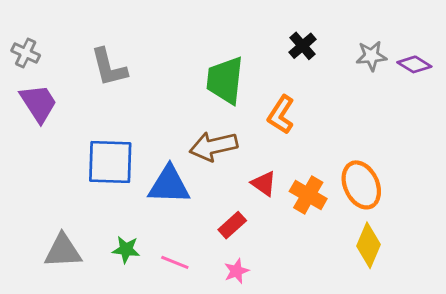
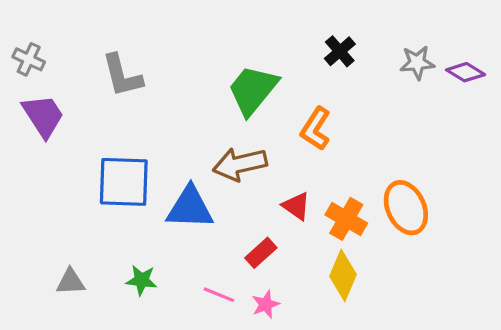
green trapezoid: (225, 80) -> (253, 90), turned 33
yellow diamond: (368, 245) -> (343, 275), moved
gray triangle: (63, 251) -> (71, 282), size x0.7
pink line: (175, 262) -> (219, 295), moved

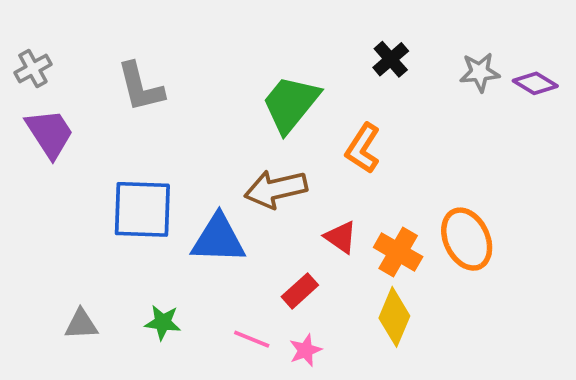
gray cross: (29, 59) -> (33, 69), turned 36

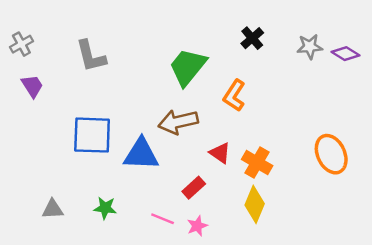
purple trapezoid: (50, 133) -> (32, 86), size x0.7
orange ellipse: (467, 239) -> (331, 154), moved

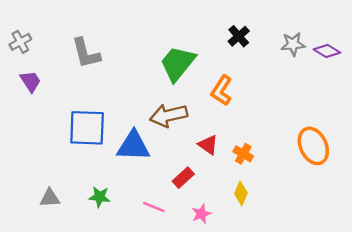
orange cross: (257, 163) -> (243, 154), size x0.7
yellow diamond: (255, 204) -> (241, 193), size x0.7
pink star: (197, 226) -> (201, 214), moved

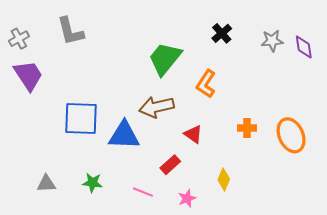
purple diamond: (327, 51) -> (304, 47), turned 50
gray L-shape: (86, 53) -> (70, 31), moved
purple trapezoid: (31, 81) -> (28, 75), size x1.5
orange cross: (243, 154) -> (247, 128), moved, turned -30

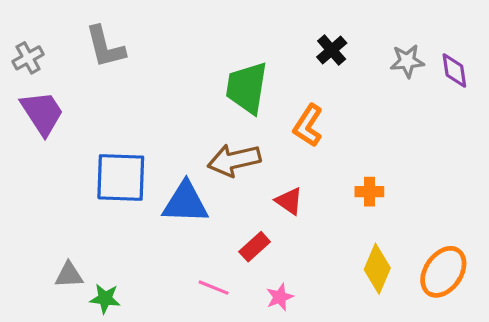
green trapezoid: (165, 59) -> (247, 88), turned -30
orange ellipse: (291, 135) -> (443, 272), moved, turned 60
yellow diamond: (224, 179) -> (377, 269), moved, size x1.4
green star: (92, 183) -> (105, 299), moved

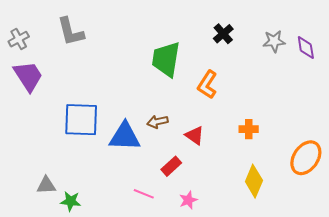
brown arrow: (234, 160) -> (158, 122), moved, size x0.6
orange ellipse: (443, 272) -> (306, 158), moved

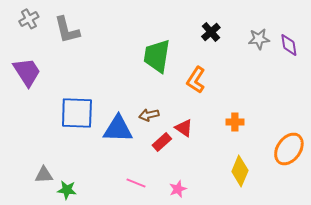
gray cross: (19, 39) -> (29, 19), moved
red rectangle: (171, 166) -> (162, 142), moved

